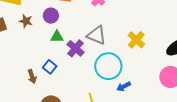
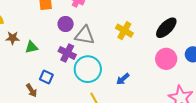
purple circle: (51, 16) -> (66, 24), moved
green triangle: (57, 37) -> (32, 47), moved
cyan circle: (108, 66) -> (88, 69), moved

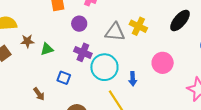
gray triangle: (85, 35) -> (115, 32), moved
pink circle: (166, 59) -> (163, 63), moved
blue arrow: (123, 79) -> (133, 79), moved, turned -48
brown arrow: (32, 90) -> (39, 94), moved

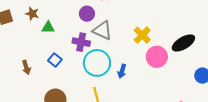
gray triangle: (115, 32) -> (102, 30), moved
purple cross: (83, 52) -> (81, 42), turned -30
pink circle: (163, 63) -> (157, 57), moved
blue arrow: (133, 79) -> (122, 71), moved

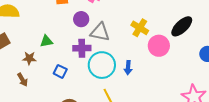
brown star: (32, 14) -> (29, 58), moved
brown arrow: (26, 67) -> (23, 80), moved

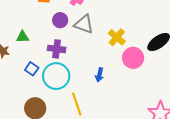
gray triangle: (100, 32) -> (84, 24), moved
cyan circle: (102, 65) -> (56, 76), moved

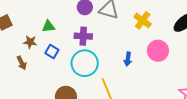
pink circle: (133, 58) -> (158, 51), moved
blue square: (32, 69) -> (52, 51), moved

